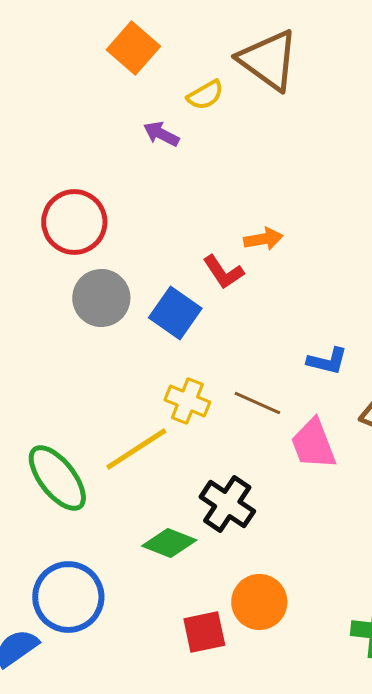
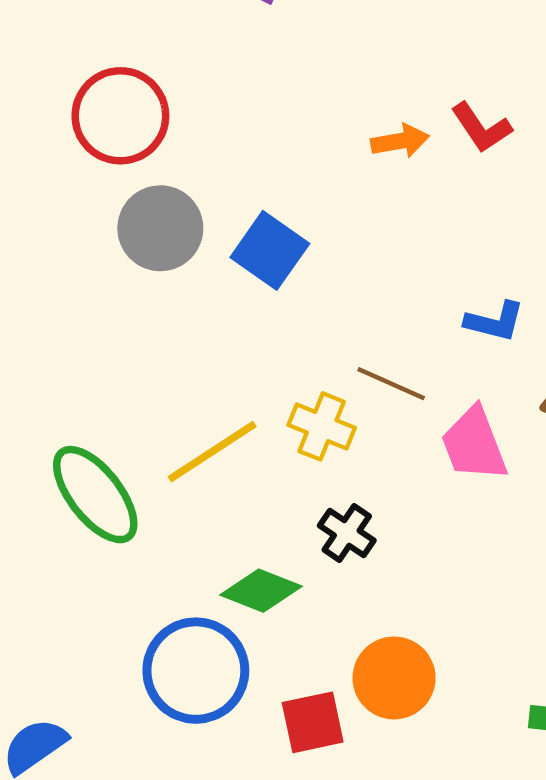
red L-shape: (223, 272) -> (481, 128), moved
yellow cross: (187, 401) -> (322, 426), moved
black cross: (227, 504) -> (347, 533), size x0.7
blue circle: (68, 597) -> (196, 671), moved

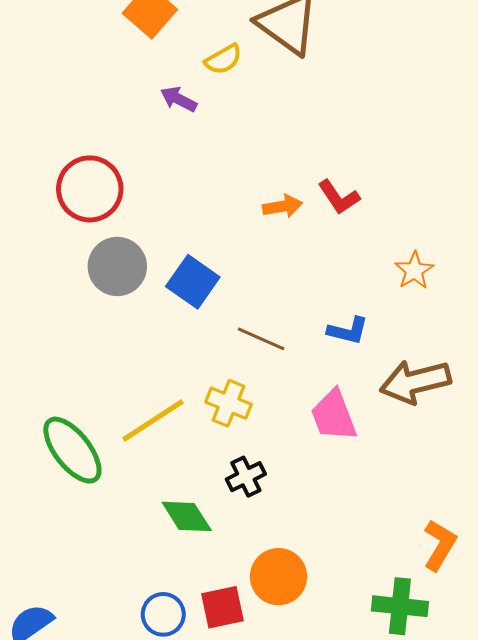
brown line: (391, 384) -> (261, 339), moved
black cross: (347, 533) -> (246, 477), turned 30
green diamond: (261, 591) -> (187, 516), turned 36
blue circle: (196, 671) -> (163, 614), moved, size x0.6

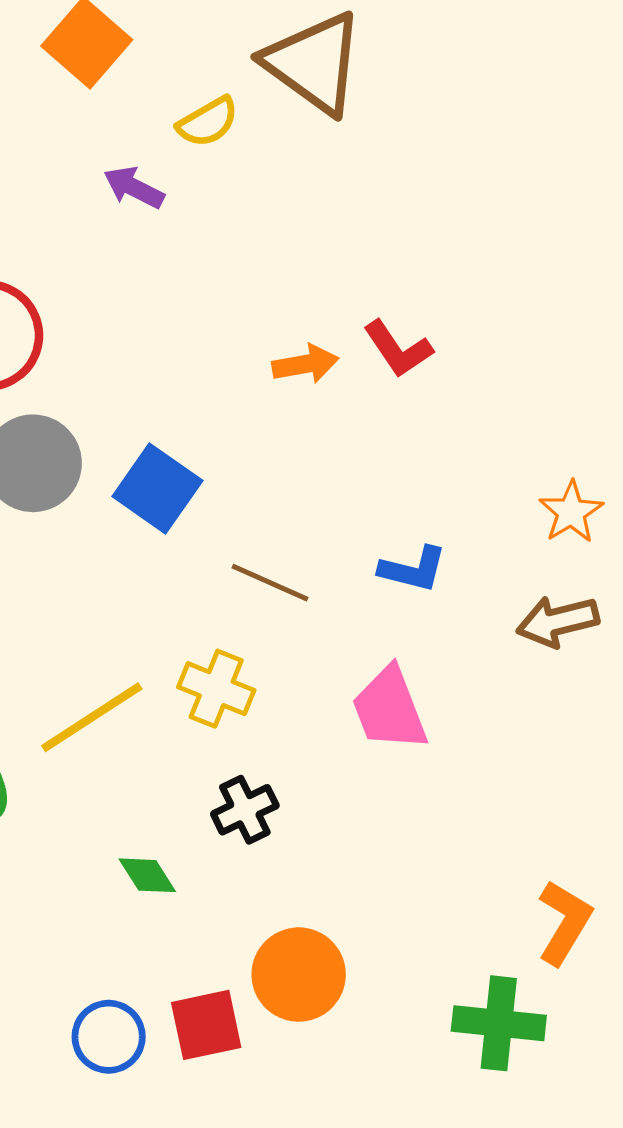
orange star: (414, 271) -> (571, 512), moved
brown arrow: (415, 382) -> (558, 621), moved, size x0.7
green diamond: (187, 516) -> (147, 875), size x0.7

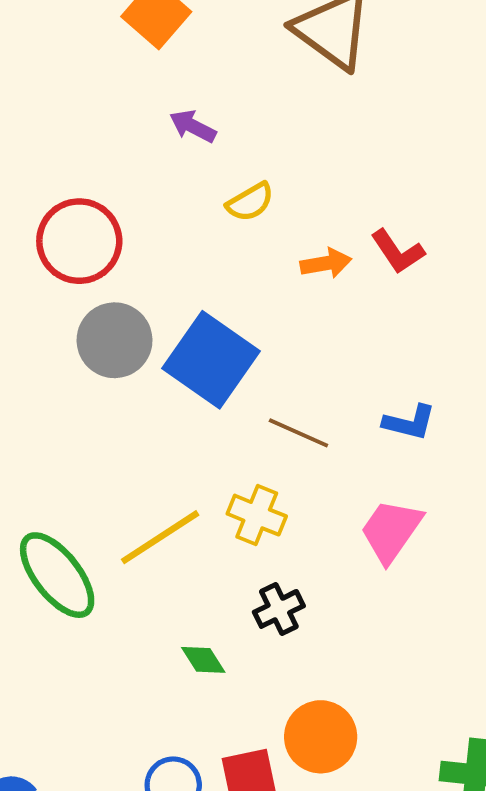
yellow semicircle: (208, 122) -> (250, 202), moved
blue square: (157, 489) -> (211, 360), size x1.4
pink trapezoid: (389, 709) -> (391, 531), turned 56

